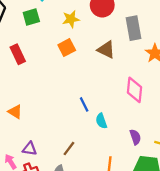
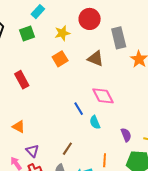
red rectangle: (18, 54) -> (22, 80), moved
pink diamond: (134, 90) -> (103, 96), moved, turned -30
orange triangle: (15, 112) -> (19, 127), moved
purple triangle: (30, 149) -> (32, 151), turned 40

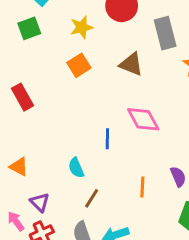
blue line: (79, 109) -> (107, 139), turned 32
cyan semicircle: (95, 122) -> (76, 168), moved
orange line: (105, 160) -> (142, 187), moved

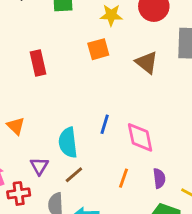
pink diamond: (143, 119) -> (140, 137), moved
cyan semicircle: (76, 168) -> (68, 143), size x1.5
purple triangle: (40, 202) -> (39, 166), moved

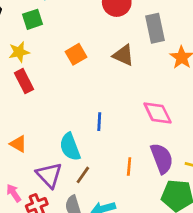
yellow star: (111, 15) -> (19, 52), moved
pink diamond: (140, 137) -> (158, 113), moved
purple triangle: (39, 166) -> (49, 175), size x1.5
purple semicircle: (159, 178) -> (162, 158), size x1.6

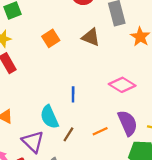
pink diamond: (158, 113) -> (122, 85), turned -30
orange line: (129, 166) -> (100, 131), turned 63
brown line: (83, 175) -> (68, 134), moved

